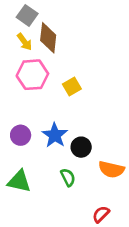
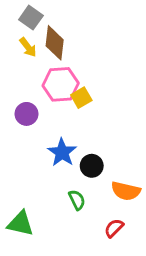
pink hexagon: (32, 75) -> (61, 84), moved
purple circle: (21, 135) -> (26, 114), moved
green triangle: (19, 181) -> (21, 224), moved
red semicircle: (101, 214) -> (114, 228), moved

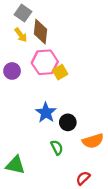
purple circle: (26, 114) -> (12, 71), moved
orange semicircle: (126, 191) -> (93, 141), turned -30
red semicircle: (114, 228) -> (83, 178), moved

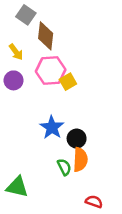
yellow arrow: (21, 35) -> (16, 52), moved
orange semicircle: (93, 141) -> (80, 160), moved, turned -70
red semicircle: (83, 178) -> (94, 202), turned 64

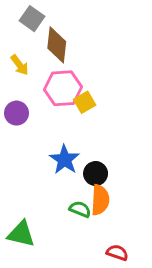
purple circle: (14, 80) -> (16, 113), moved
green semicircle: (64, 167) -> (80, 209), turned -42

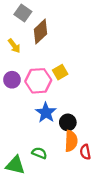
brown diamond: (57, 45) -> (40, 32), turned 40
pink hexagon: (63, 88) -> (38, 81), moved
green semicircle: (80, 209) -> (39, 153), moved
red semicircle: (117, 253) -> (85, 152), moved, turned -120

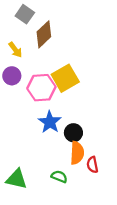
yellow square: (60, 72) -> (65, 78), size x1.6
purple circle: (12, 80) -> (12, 76), moved
green semicircle: (39, 153) -> (59, 177), moved

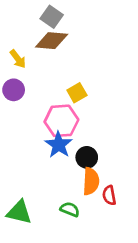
gray square: (25, 14) -> (52, 17), moved
brown diamond: (44, 34) -> (52, 41), turned 48
yellow square: (65, 78) -> (77, 93), size x0.6
pink hexagon: (41, 88) -> (61, 121), moved

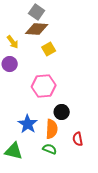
yellow square: (77, 93) -> (49, 49), moved
blue star: (59, 145) -> (28, 124), moved
orange semicircle: (91, 181) -> (52, 129), moved

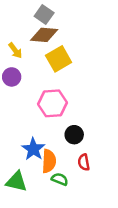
yellow square: (49, 49) -> (59, 59), size x1.5
orange semicircle: (52, 129) -> (49, 161), moved
red semicircle: (78, 139) -> (84, 162), moved

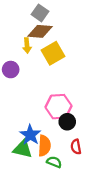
yellow arrow: (15, 50) -> (27, 46), moved, turned 32
pink hexagon: (53, 103) -> (59, 107), moved
green triangle: (16, 182) -> (23, 149), moved

